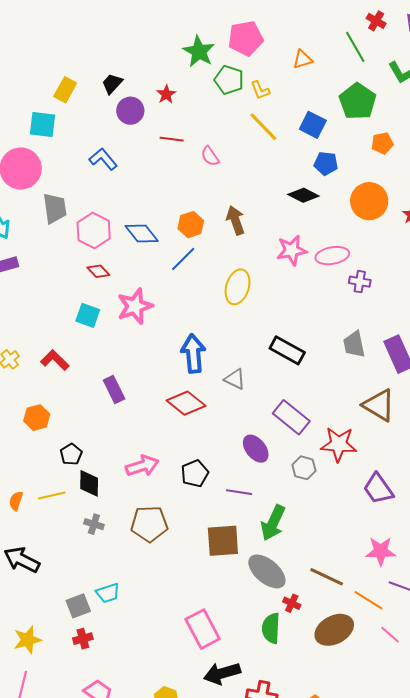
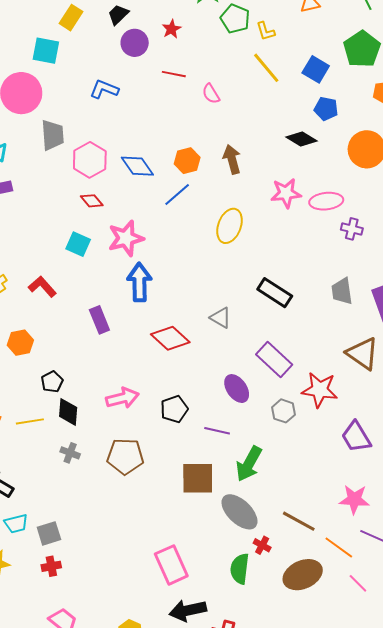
blue L-shape: (103, 159) -> (104, 89), turned -32
blue arrow: (193, 354) -> (139, 282), moved
cyan trapezoid: (108, 593) -> (16, 524), moved

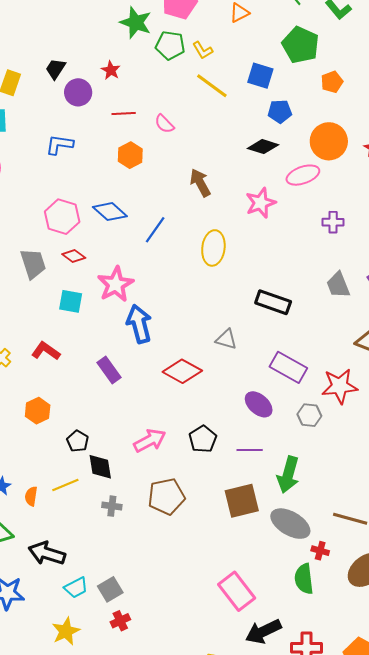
gray trapezoid: (52, 135) -> (33, 264), moved
orange hexagon: (187, 161) -> (130, 155), moved
pink ellipse: (326, 201) -> (303, 175), moved

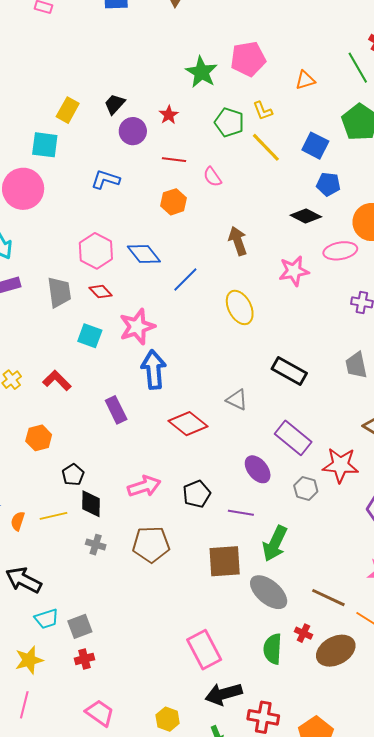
green pentagon: (170, 45) -> (229, 122), moved
yellow ellipse: (213, 248) -> (240, 307), turned -44
red cross: (320, 551) -> (303, 633), moved

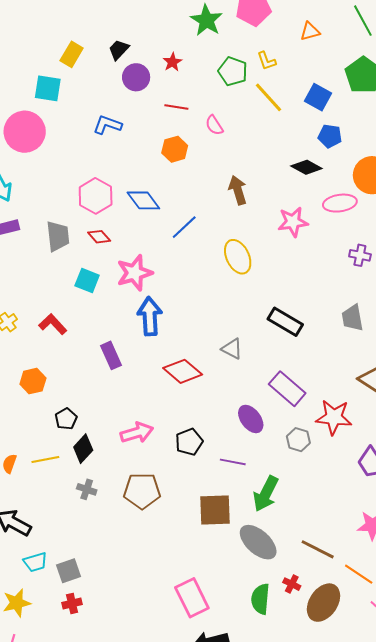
black diamond: (91, 504) -> (83, 449), turned 40
brown ellipse: (336, 651) -> (324, 603), turned -30

